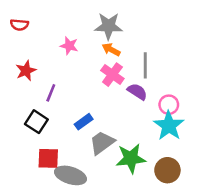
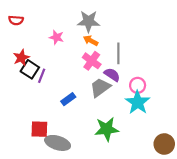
black square: (36, 122) -> (30, 69), moved
gray trapezoid: (102, 143) -> (100, 87), moved
brown circle: (167, 170) -> (164, 144), moved

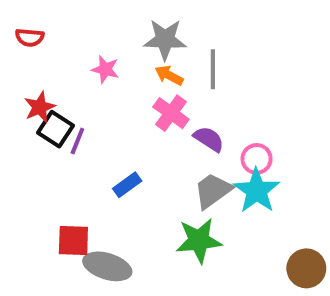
gray line: (118, 53) -> (213, 69), moved
gray trapezoid: (100, 87) -> (213, 191), moved

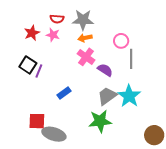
red semicircle: (30, 37) -> (57, 19), moved
gray line: (213, 69) -> (131, 59), moved
orange arrow: (169, 75) -> (85, 38), turned -40
red star: (40, 107) -> (32, 33), moved
pink circle: (257, 159) -> (121, 41), moved

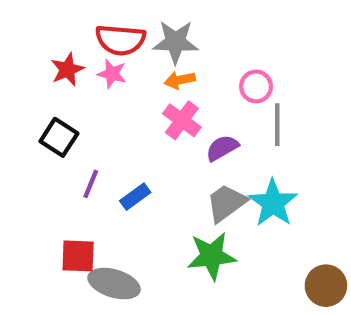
red semicircle: (57, 19) -> (120, 40), size x1.6
purple semicircle: (105, 70) -> (222, 148), turned -63
purple line: (39, 71) -> (91, 184), moved

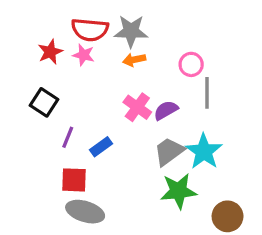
pink cross: (182, 120) -> (137, 107), moved
red square: (78, 256) -> (74, 180), moved
green star: (212, 256) -> (178, 191), moved
brown circle: (326, 286) -> (228, 216), moved

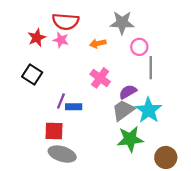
gray star: (131, 31) -> (122, 23), moved
purple semicircle: (166, 110) -> (128, 92), moved
purple line: (68, 137) -> (61, 101), moved
blue rectangle: (101, 147) -> (74, 107), turned 35

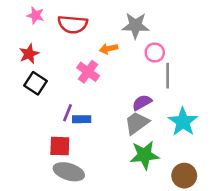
red star: (37, 38) -> (29, 54), moved
pink star: (61, 40) -> (35, 15), moved
pink cross: (100, 78) -> (88, 72), moved
cyan star: (149, 110) -> (183, 122), moved

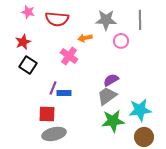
gray line: (168, 76) -> (140, 20), moved
cyan star: (183, 122) -> (140, 110), moved, turned 30
gray ellipse: (69, 172) -> (54, 134), turned -30

